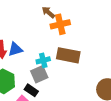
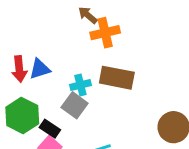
gray square: (39, 74) -> (75, 105), turned -30
black rectangle: (31, 90) -> (50, 129), moved

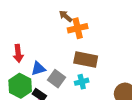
blue triangle: (40, 69) -> (38, 69), moved
cyan cross: (80, 85) -> (82, 82), moved

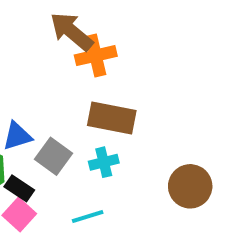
brown arrow: (66, 16) -> (72, 31), size x1.6

